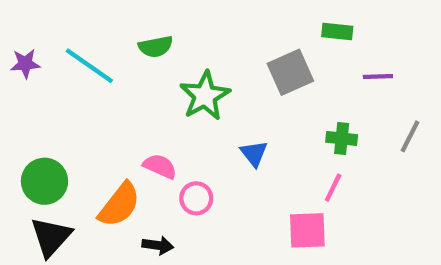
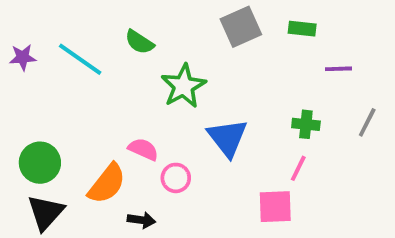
green semicircle: (156, 47) -> (139, 42), turned 44
gray square: (290, 72) -> (241, 27), moved
blue triangle: (254, 153) -> (227, 138), size x1.6

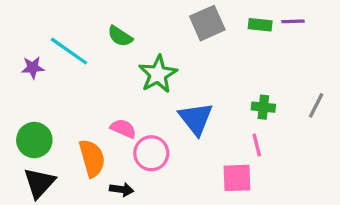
purple star: (23, 57) -> (33, 68), moved
purple line: (338, 69) -> (293, 21), moved
pink line: (298, 168) -> (257, 145), turned -40
pink circle: (176, 178) -> (151, 153), size x1.4
orange semicircle: (107, 184) -> (92, 158), turned -54

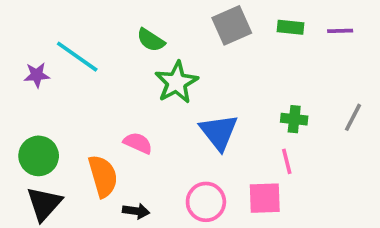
purple line: (293, 21) -> (340, 31), moved
green semicircle: (120, 36) -> (151, 40), moved
pink circle: (151, 153) -> (206, 202), moved

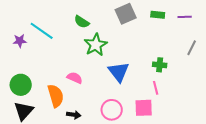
gray line: (353, 117) -> (192, 48), moved

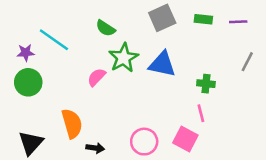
blue triangle: (119, 72) -> (162, 64), moved, turned -40
pink semicircle: (75, 78) -> (96, 77), moved, turned -70
green circle: (21, 85) -> (28, 82), moved
pink square: (144, 108) -> (185, 139), turned 30

